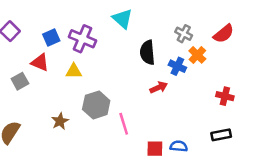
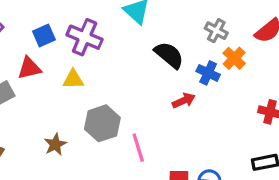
black semicircle: (147, 52) -> (169, 55), turned 135
red triangle: (40, 62) -> (29, 68), turned -36

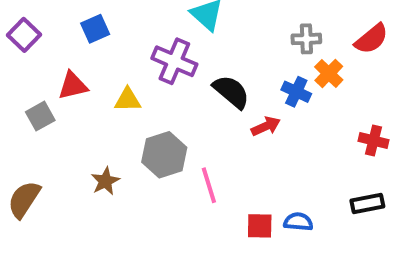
gray cross: (216, 31) -> (306, 39), turned -30
blue square: (44, 36) -> (95, 29), moved
purple cross: (85, 37) -> (174, 61), moved
black semicircle: (169, 55) -> (231, 92), moved

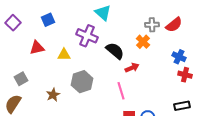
red semicircle: (371, 39) -> (174, 25), moved
orange cross: (329, 73) -> (143, 42), moved
blue cross: (296, 92) -> (179, 57), moved
gray square: (40, 116) -> (21, 79), moved
pink line: (209, 185) -> (121, 91), moved

